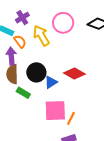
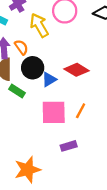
orange semicircle: (20, 42) -> (21, 47), moved
orange line: (71, 118) -> (81, 111), moved

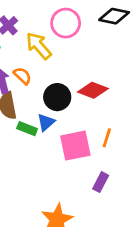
black circle: (33, 68) -> (57, 97), moved
blue triangle: (49, 79) -> (46, 122), moved
purple rectangle: (69, 146) -> (101, 182), turned -35

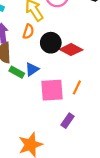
orange semicircle: (22, 76) -> (28, 32), moved, turned 56
black circle: (57, 97) -> (51, 43), moved

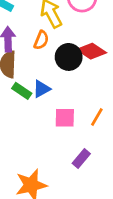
red diamond: (71, 50) -> (92, 51), moved
pink square: (52, 90) -> (65, 118), size x0.7

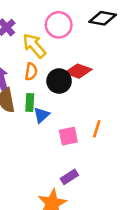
green rectangle: (22, 91) -> (30, 102), moved, turned 72
purple rectangle: (81, 158) -> (69, 177), moved, turned 30

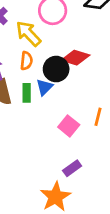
blue triangle: (41, 115) -> (44, 87), moved
pink square: (68, 136) -> (69, 126), turned -36

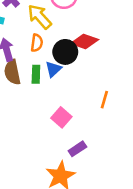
pink square: (69, 126) -> (61, 117), moved

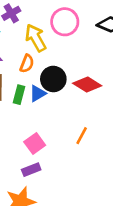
red diamond: (85, 41) -> (87, 84), moved
purple rectangle: (77, 149) -> (31, 170), moved

